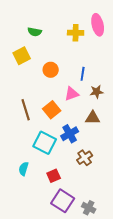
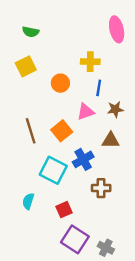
green semicircle: (35, 32) -> (31, 32), moved
yellow cross: (76, 33) -> (90, 62), moved
brown cross: (85, 158) -> (101, 188), turned 35

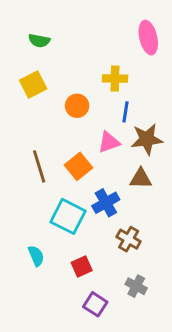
brown star: (115, 109) -> (147, 139), size x1.5
brown cross: (101, 188) -> (129, 239), turned 30
cyan semicircle: (28, 201) -> (36, 256), turned 140
purple square: (75, 239) -> (95, 304), size x0.7
gray cross: (106, 248) -> (136, 286), moved

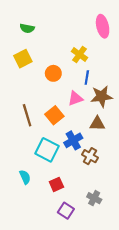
yellow cross: (115, 78) -> (80, 54), turned 35
brown cross: (129, 239) -> (90, 156), moved

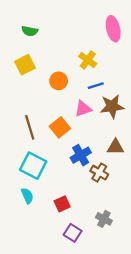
blue line: (87, 78) -> (96, 86), turned 64
brown triangle: (97, 124) -> (115, 147), moved
cyan square: (47, 150) -> (33, 166), moved

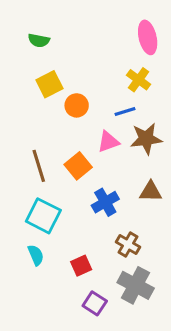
yellow cross: (88, 60) -> (139, 80), moved
yellow square: (25, 65) -> (49, 84), moved
brown cross: (99, 173) -> (128, 244), moved
gray cross: (104, 219) -> (136, 285), size x1.6

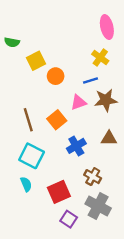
green semicircle: (39, 40) -> (12, 42), moved
red square: (81, 266) -> (59, 192), size x1.5

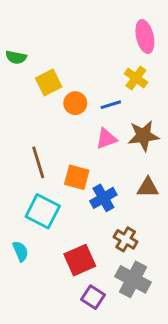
blue line: (90, 80) -> (111, 105), moved
orange square: (57, 120) -> (77, 177), moved, turned -36
cyan semicircle: (26, 184) -> (20, 251), moved

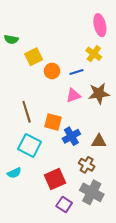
brown triangle: (148, 188) -> (99, 141), moved
cyan semicircle: (20, 251) -> (14, 173), turned 88

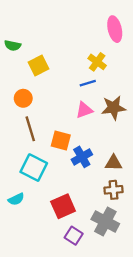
yellow cross: (94, 54) -> (97, 62), moved
orange circle: (52, 71) -> (23, 98), moved
brown cross: (87, 165) -> (114, 190), moved, turned -35

